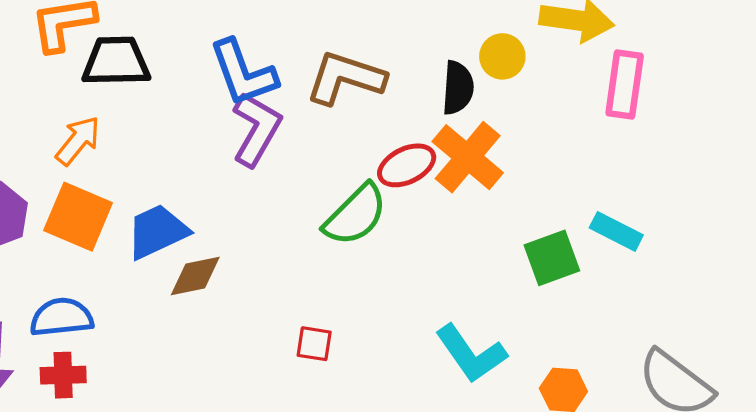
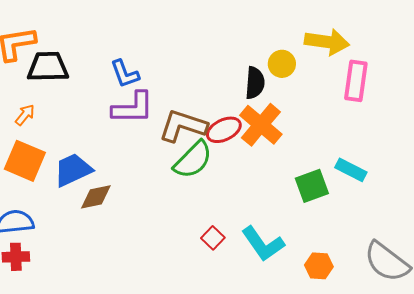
blue L-shape: (243, 73) -> (125, 74), size x0.7
brown L-shape: (346, 78) -> (183, 126), moved
purple L-shape: (256, 129) -> (133, 108), turned 60
orange arrow: (78, 141) -> (25, 115), size x0.7
red square: (314, 344) -> (213, 238), moved, turned 35

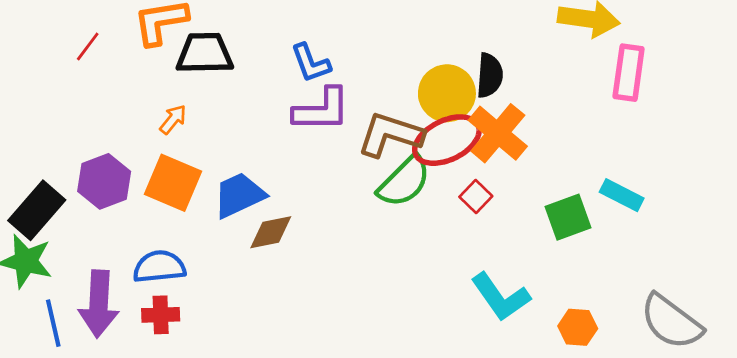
yellow circle: (282, 64) -> (447, 93), moved, size x1.5
red ellipse: (224, 130) -> (447, 140), size x1.4
red square: (213, 238) -> (476, 197), moved

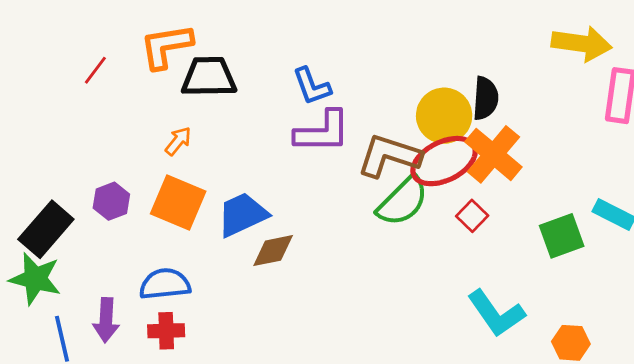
purple hexagon: (104, 181) -> (111, 201), size x0.7
purple arrow: (99, 304) -> (106, 320), size x0.7

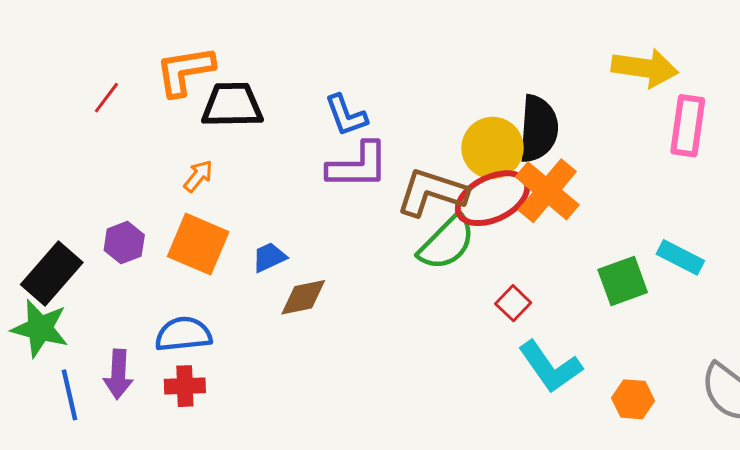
black semicircle: (485, 98) -> (538, 129), size x1.4
blue trapezoid: (242, 215) -> (269, 257), size x0.6
red square: (472, 216) -> (513, 303), moved

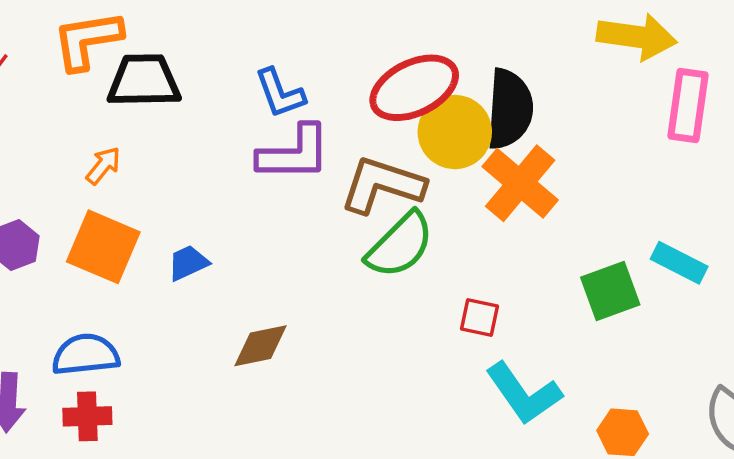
red ellipse: (493, 198) -> (414, 88), moved
brown diamond: (303, 297) -> (260, 346), moved
red square: (513, 303) -> (480, 317), turned -32

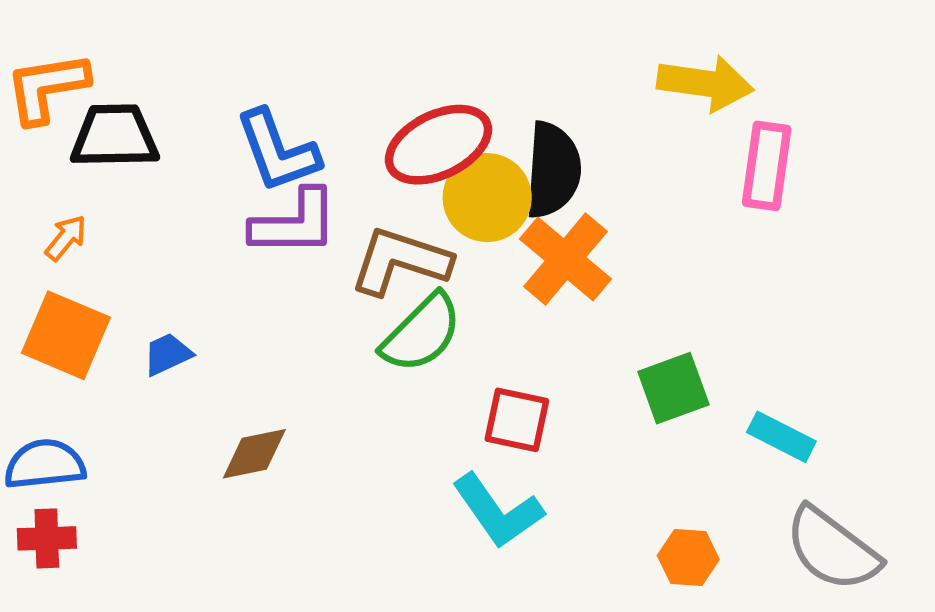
blue L-shape: (280, 93) -> (278, 151), size x1.4
cyan rectangle: (679, 263) -> (781, 437), moved
red square: (480, 317) -> (517, 420), size x1.4
cyan L-shape: (524, 393) -> (498, 511), moved

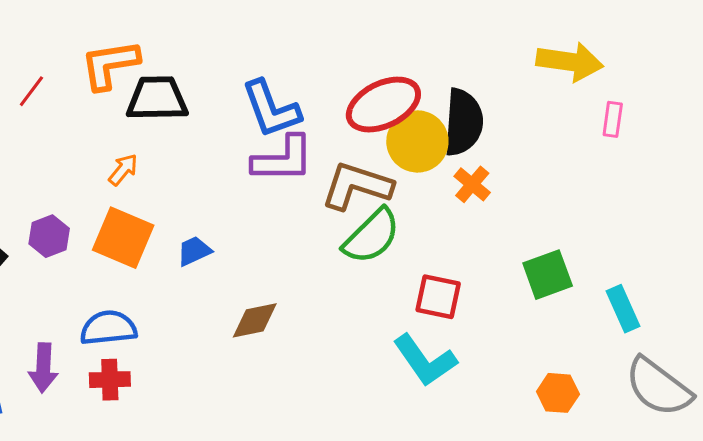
pink rectangle: (767, 166) -> (613, 119), size x0.6
orange cross: (566, 259) -> (472, 184), size x0.6
cyan rectangle: (781, 437) -> (623, 309), turned 39

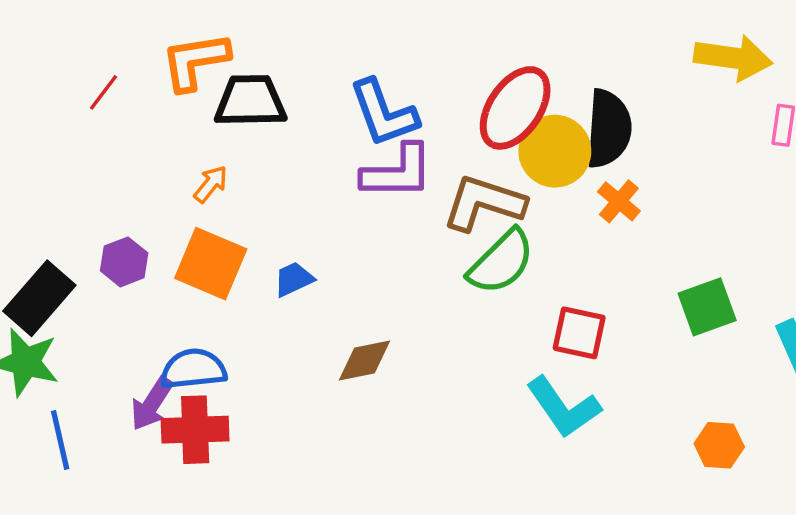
red ellipse: (383, 105) -> (515, 108), turned -30
purple arrow: (43, 368) -> (152, 404), moved, turned 30
red cross: (110, 380) -> (195, 430), size x1.4

